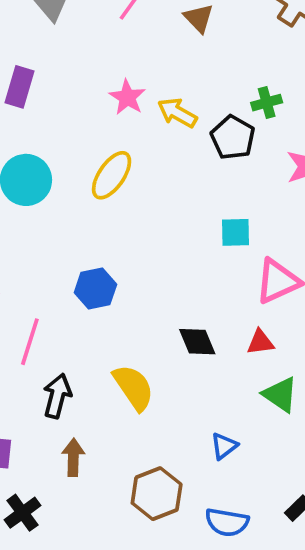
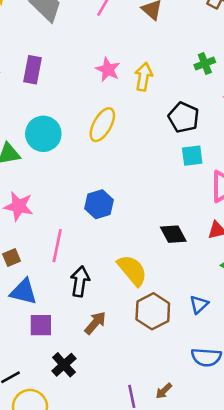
yellow arrow: (177, 113) -> (144, 77), turned 76
black pentagon: (233, 137) -> (184, 117), moved
brown arrow: (73, 457) -> (95, 323), turned 45
brown hexagon: (157, 494) -> (153, 311), moved

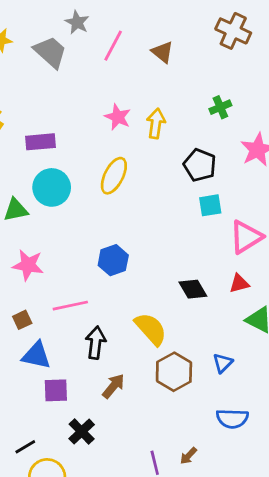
purple rectangle: (32, 70) -> (41, 142), moved, turned 76
pink line: (57, 246) -> (70, 306), turned 68

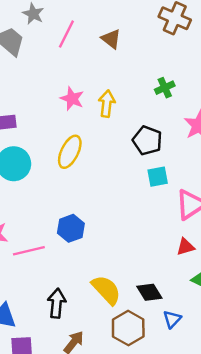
black diamond: (193, 289) -> (149, 292), moved
pink line: (70, 306) -> (29, 251), moved

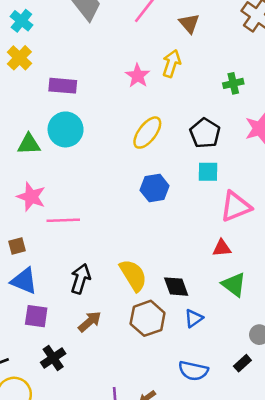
yellow arrow: (107, 104) -> (172, 63), moved
yellow ellipse: (70, 152) -> (147, 133), moved
blue hexagon: (71, 228) -> (155, 188), moved

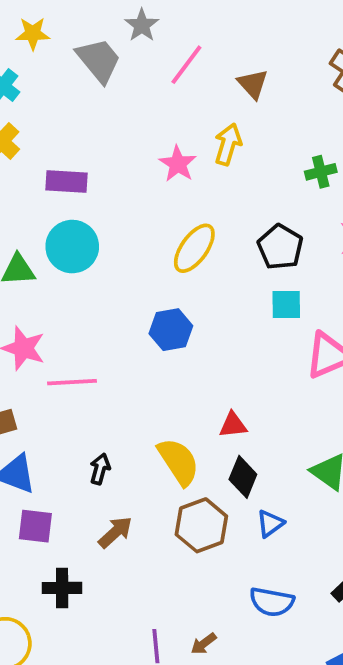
blue hexagon: (155, 188) -> (171, 330), moved
red triangle: (222, 248) -> (233, 425), moved
black arrow: (80, 279) -> (100, 469), size x0.7
black diamond: (176, 287) -> (243, 477), turned 44
black cross: (53, 358) -> (62, 588), turned 35

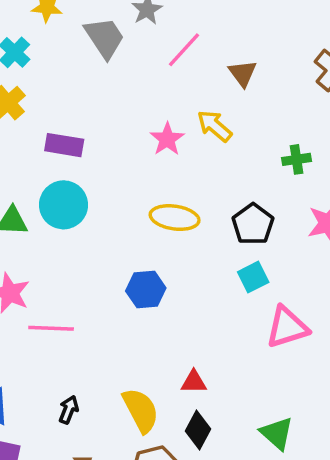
yellow arrow: (228, 144) -> (215, 126), turned -72
yellow ellipse: (194, 248) -> (175, 218), turned 57
cyan square: (286, 304) -> (253, 277), turned -32

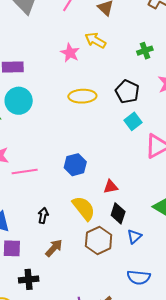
blue hexagon: (146, 289) -> (75, 165), moved

